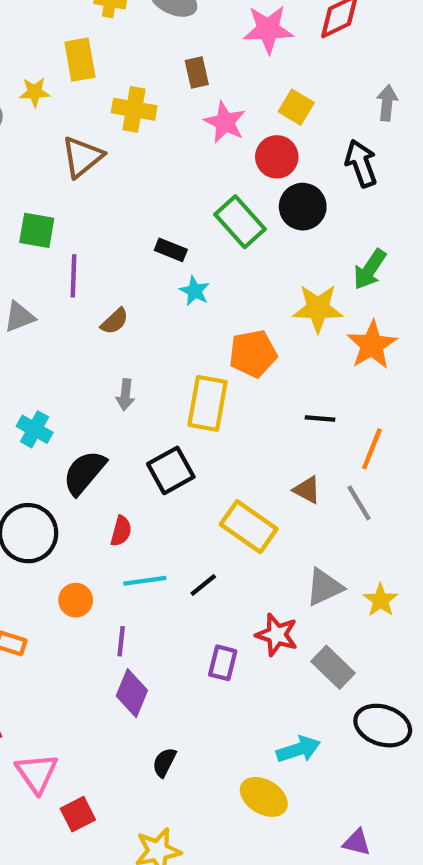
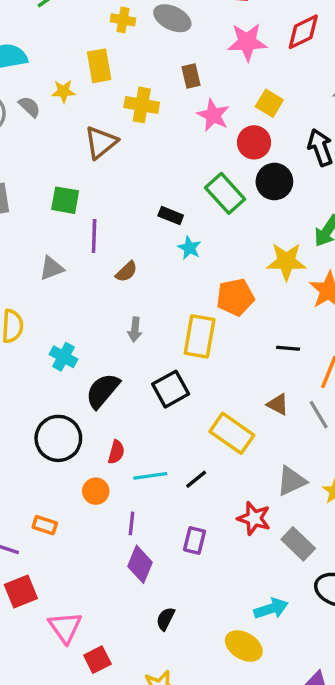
red semicircle: (121, 531) -> (116, 452), moved
purple rectangle: (223, 663) -> (194, 540), moved

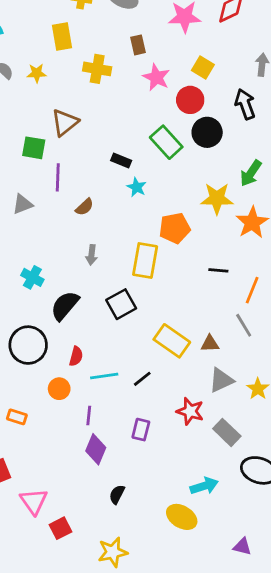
yellow star: (63, 91) -> (37, 73), moved
brown triangle: (101, 142) -> (65, 122), moved
brown triangle: (278, 404) -> (210, 344), moved, turned -30

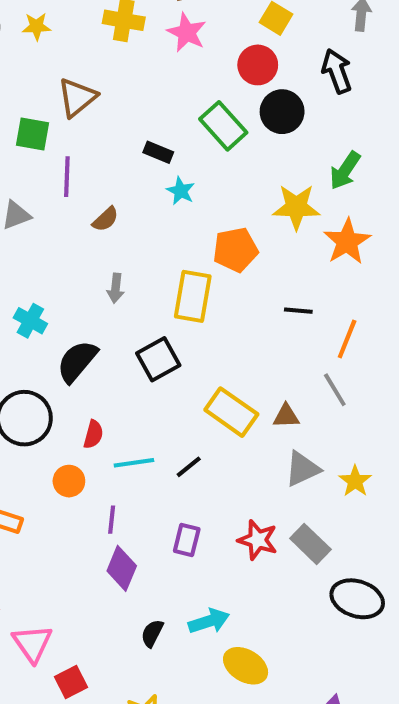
pink star: (156, 77) -> (187, 32), moved
red star: (190, 411) -> (258, 540), moved
cyan arrow: (204, 486) -> (209, 621), moved

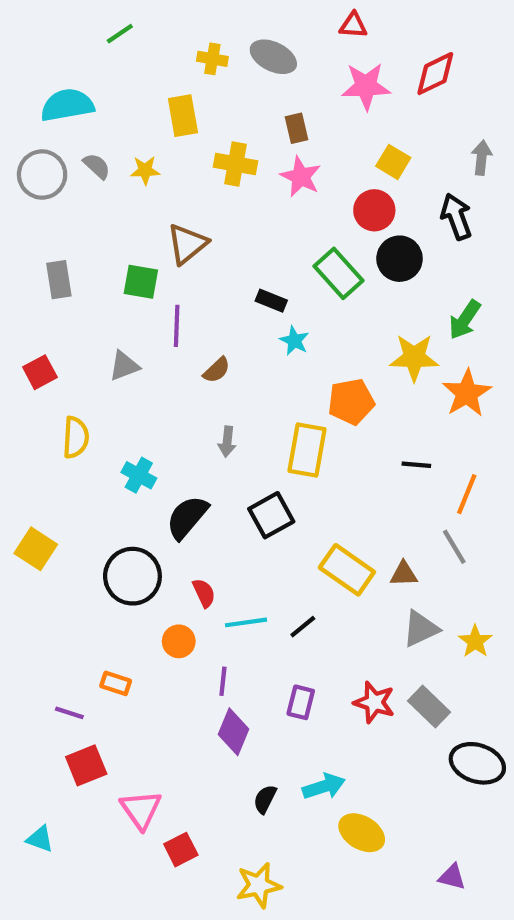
red semicircle: (93, 434) -> (204, 593), turned -40

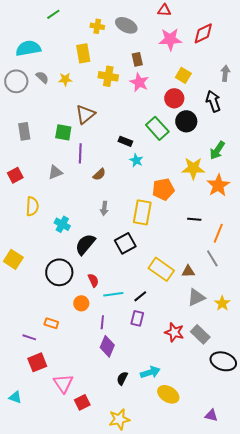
purple rectangle: (301, 702) -> (137, 318), moved

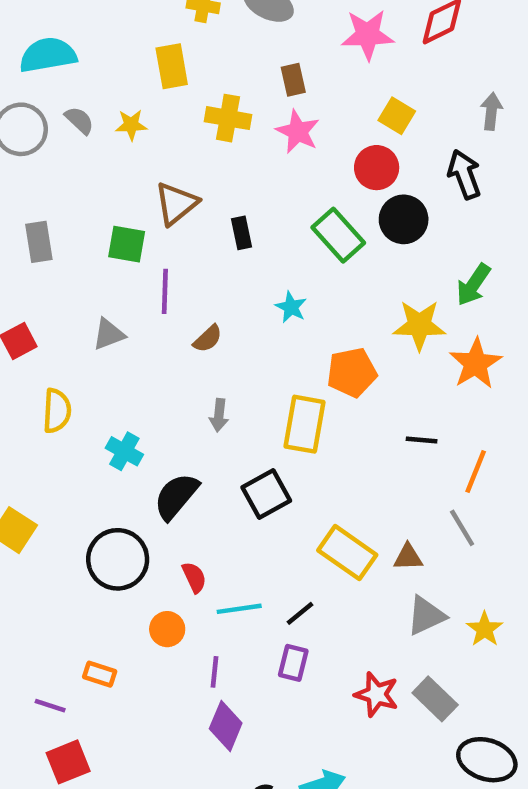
black rectangle: (125, 141) -> (241, 233), moved, turned 56

